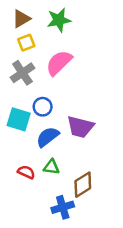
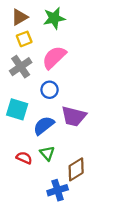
blue circle: (43, 107) -> (50, 90), moved
green triangle: (51, 167) -> (47, 153), turned 42

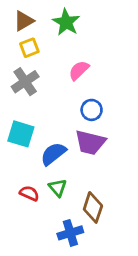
green star: (54, 18) -> (66, 22), turned -30
pink semicircle: (54, 57) -> (79, 70), moved, size x0.7
blue circle: (50, 90) -> (92, 110), moved
brown diamond: (76, 169) -> (93, 207), turned -40

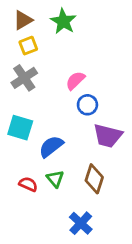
pink semicircle: (79, 70) -> (75, 81), moved
purple trapezoid: (90, 142) -> (108, 136), moved
brown diamond: (93, 207) -> (94, 179), moved
blue cross: (70, 233) -> (81, 223), moved, turned -30

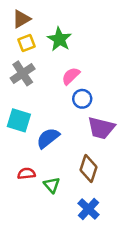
green star: (63, 21) -> (59, 39), moved
green triangle: (55, 179) -> (52, 185), moved
red semicircle: (28, 184) -> (26, 174), turned -30
blue cross: (81, 223) -> (89, 209), moved

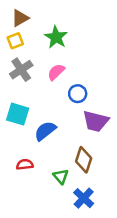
yellow square: (26, 43) -> (15, 41), moved
pink semicircle: (71, 76) -> (56, 72), moved
green triangle: (52, 185) -> (61, 176), moved

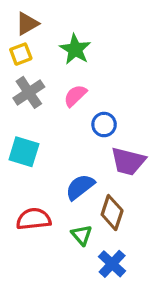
blue semicircle: (45, 131) -> (80, 187), moved
red semicircle: (25, 164) -> (34, 219), size x1.5

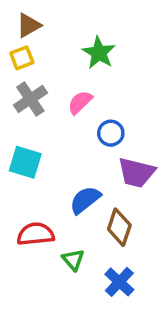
green star: (75, 49) -> (99, 53), moved
green triangle: (82, 235) -> (73, 260), moved

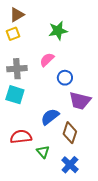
green star: (99, 53) -> (58, 31), turned 30
gray cross: (30, 99) -> (17, 69), moved, turned 30

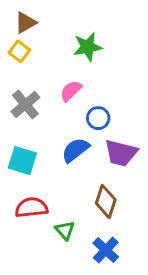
yellow square: (13, 34) -> (19, 51), turned -32
gray cross: (17, 69) -> (25, 104), turned -36
cyan square: (15, 95) -> (22, 161), moved
blue semicircle: (50, 117) -> (75, 150), moved

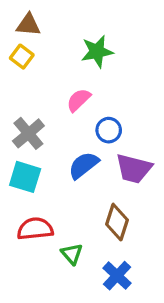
brown triangle: (25, 23) -> (28, 25), turned 35
gray cross: (25, 104) -> (28, 133), moved

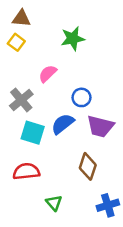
pink semicircle: (79, 100) -> (48, 74), moved
cyan square: (25, 177) -> (33, 133), moved
green triangle: (72, 254) -> (54, 203), moved
blue cross: (117, 276) -> (108, 205), moved, turned 30

